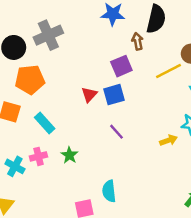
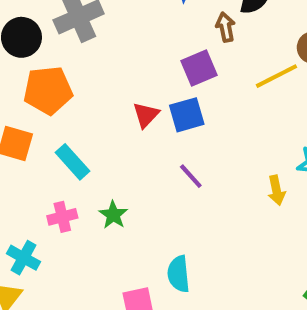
yellow arrow: (168, 140) -> (276, 190), turned 98
cyan cross: (15, 166) -> (24, 258), moved

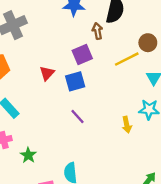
red triangle: (146, 115) -> (47, 73), moved
green star: (113, 215) -> (28, 155), moved

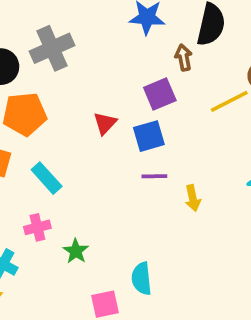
purple line: (78, 117) -> (154, 176), moved, turned -49
yellow arrow: (127, 125) -> (193, 198), moved

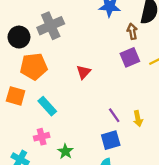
purple square: (160, 94) -> (130, 57), moved
blue square: (149, 136) -> (111, 140), moved
purple line: (154, 176) -> (114, 115), moved, turned 56

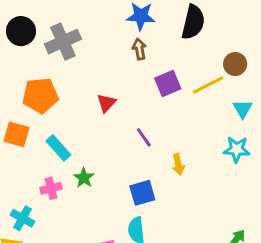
brown arrow: (132, 31) -> (139, 49), moved
black circle: (19, 37) -> (21, 31), moved
purple line: (114, 115) -> (144, 137), moved
green star: (65, 151) -> (84, 178), moved

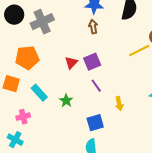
purple square: (168, 83) -> (92, 62), moved
green star: (84, 178) -> (66, 101), moved
pink cross: (51, 188) -> (23, 117), moved

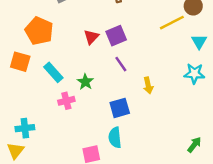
orange pentagon: (27, 58) -> (39, 31), turned 30
pink cross: (23, 117) -> (66, 101), moved
cyan cross: (15, 140) -> (25, 128), turned -35

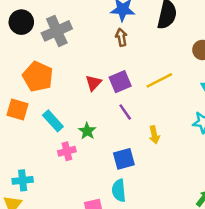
yellow line: (172, 23) -> (159, 80), moved

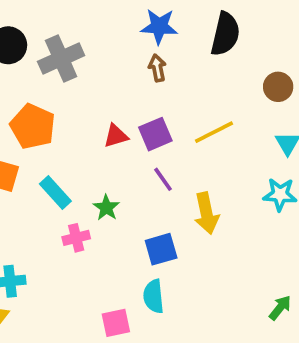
red triangle: (93, 83) -> (116, 136), turned 30
yellow arrow: (154, 135) -> (206, 213), size x1.5

